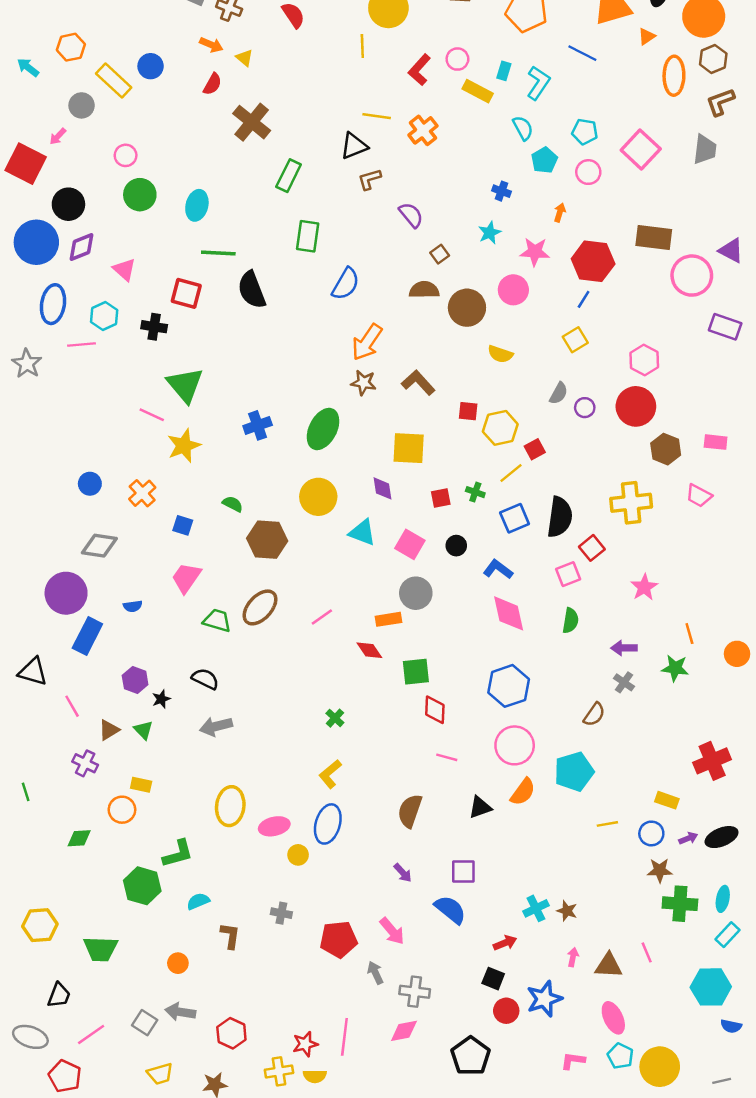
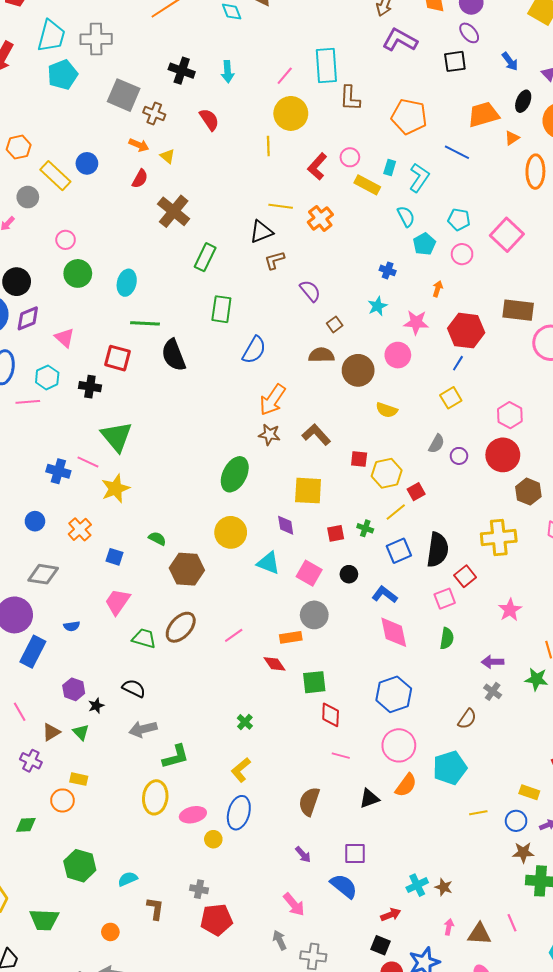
blue cross: (258, 425) -> (58, 471), moved, turned 35
green L-shape: (178, 854) -> (176, 757), moved
red pentagon: (338, 939) -> (216, 920), moved

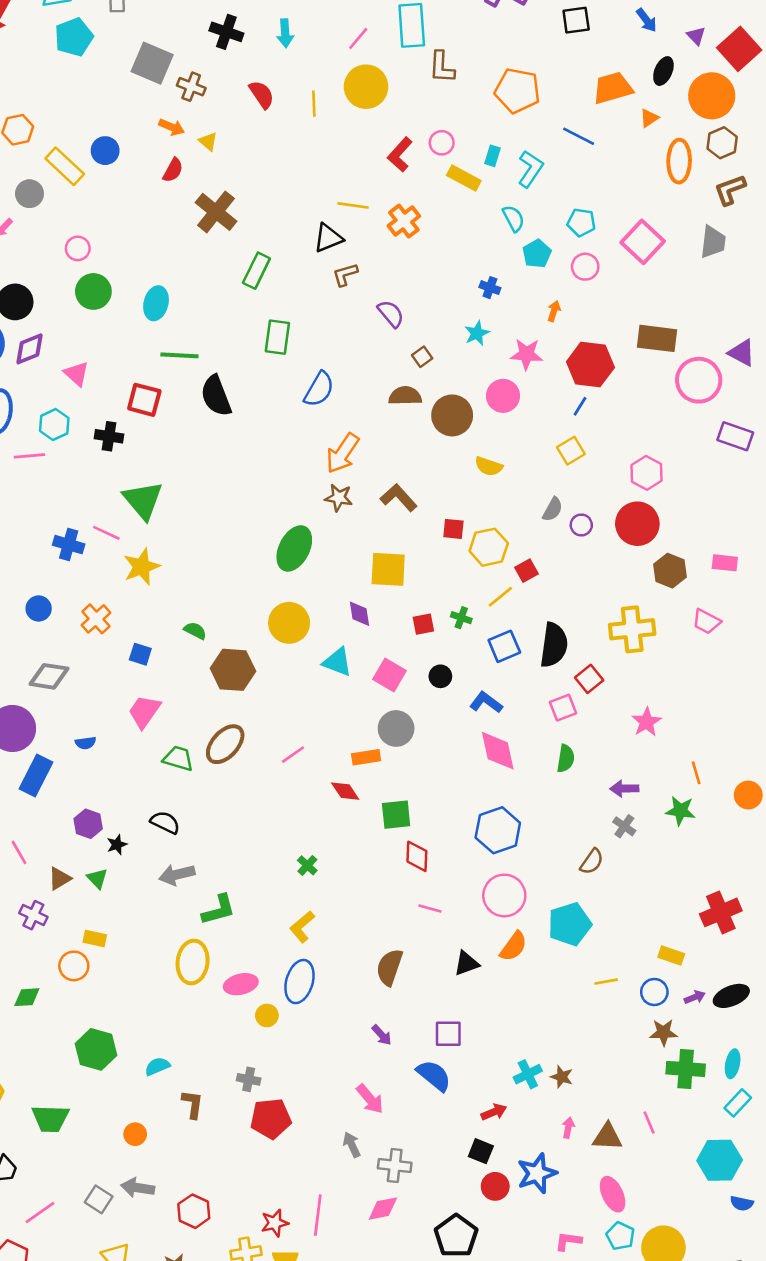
yellow line: (268, 146) -> (314, 104), moved

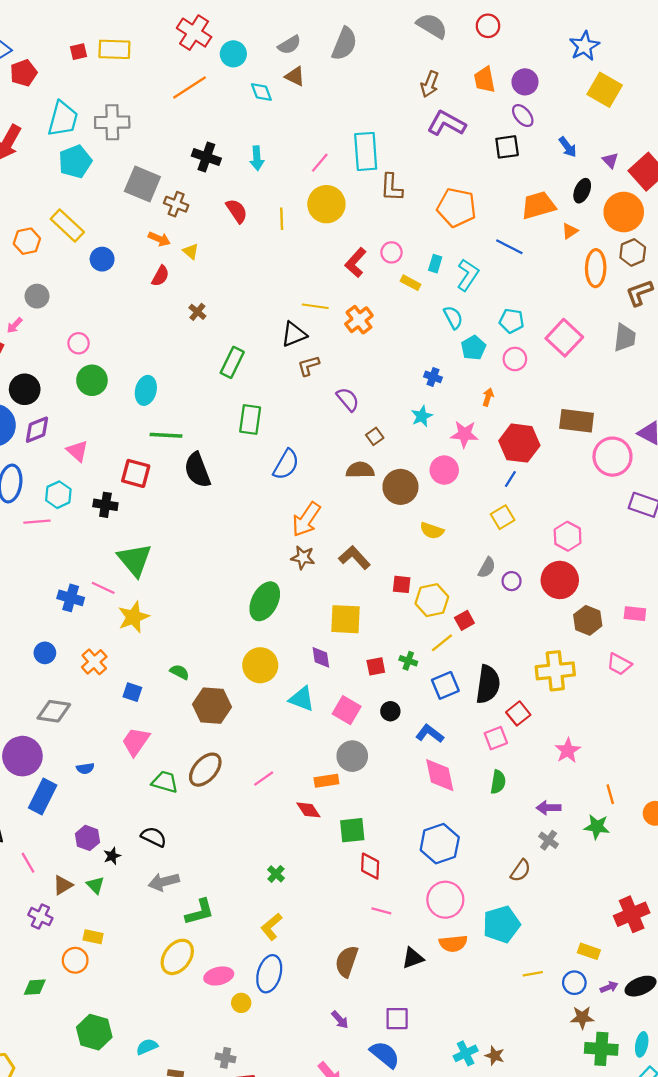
yellow rectangle: (65, 166) -> (67, 225), moved
yellow rectangle: (464, 178) -> (411, 283), size x0.7
brown cross: (216, 212) -> (197, 312), size x0.5
orange semicircle: (513, 946) -> (453, 943), turned 48
yellow ellipse: (193, 962) -> (177, 957), turned 30

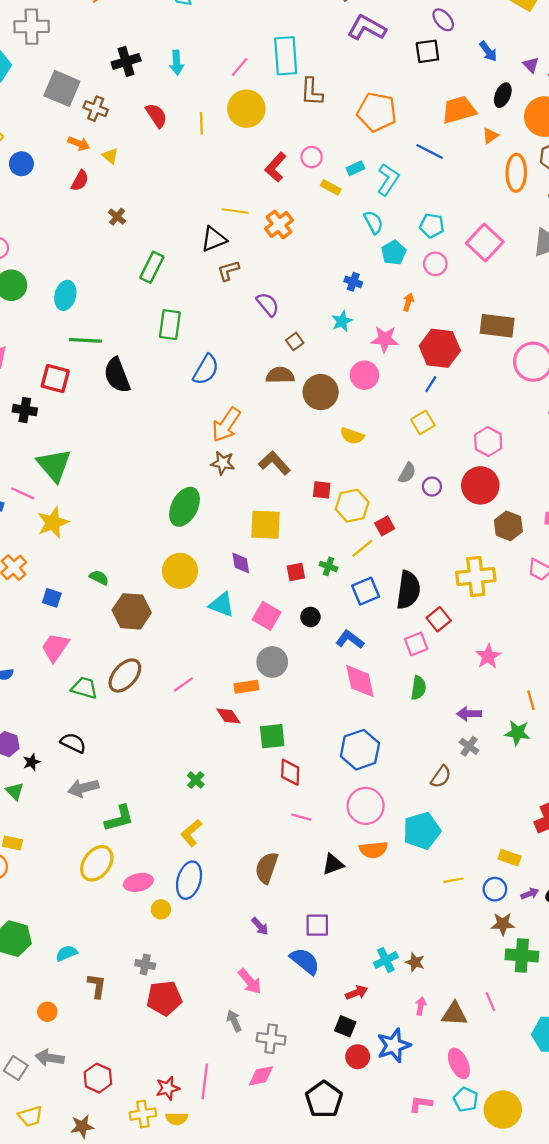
black cross: (206, 157) -> (126, 61), turned -36
cyan rectangle: (435, 264) -> (355, 168), turned 48

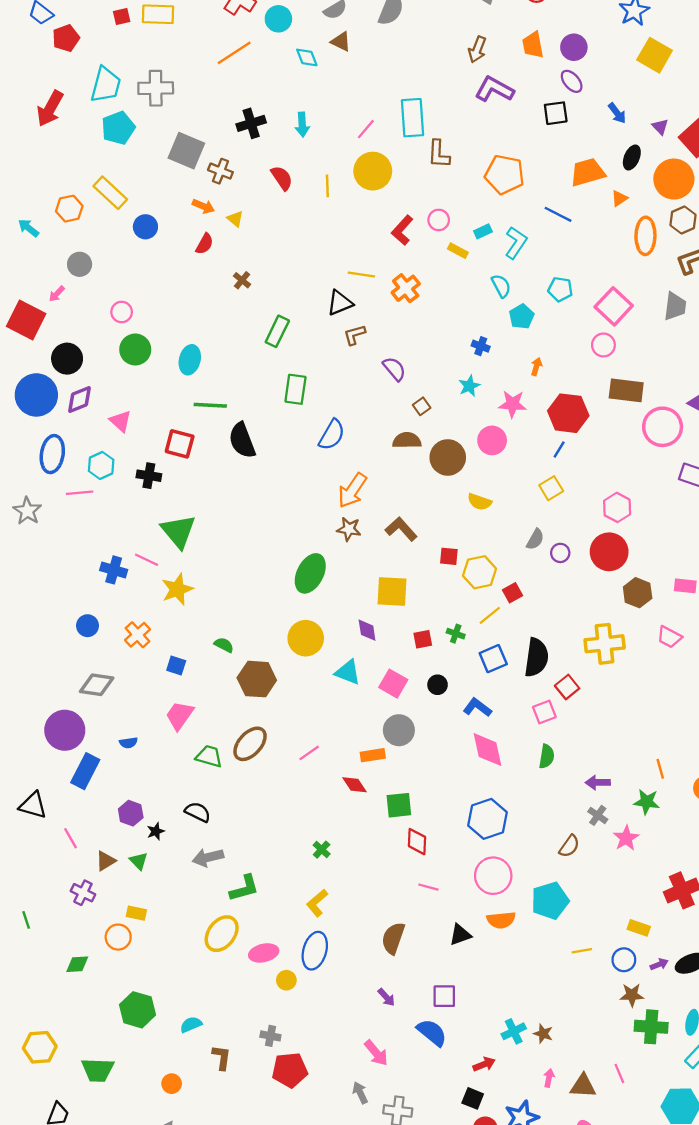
pink circle: (435, 264) -> (603, 345), moved
pink star: (488, 656) -> (626, 838), moved

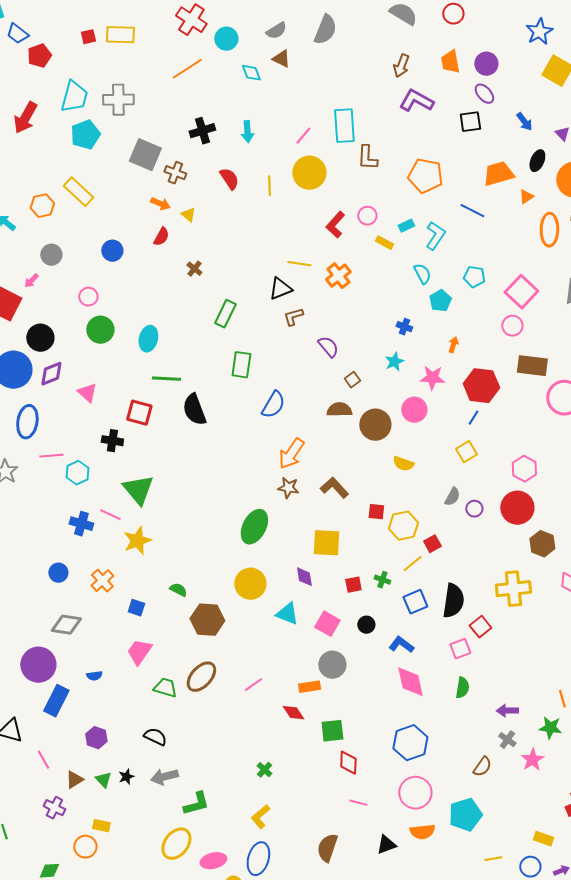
blue circle: (145, 227) -> (112, 251), moved
cyan hexagon: (101, 465) -> (77, 473), moved
black star: (156, 831) -> (126, 777), moved

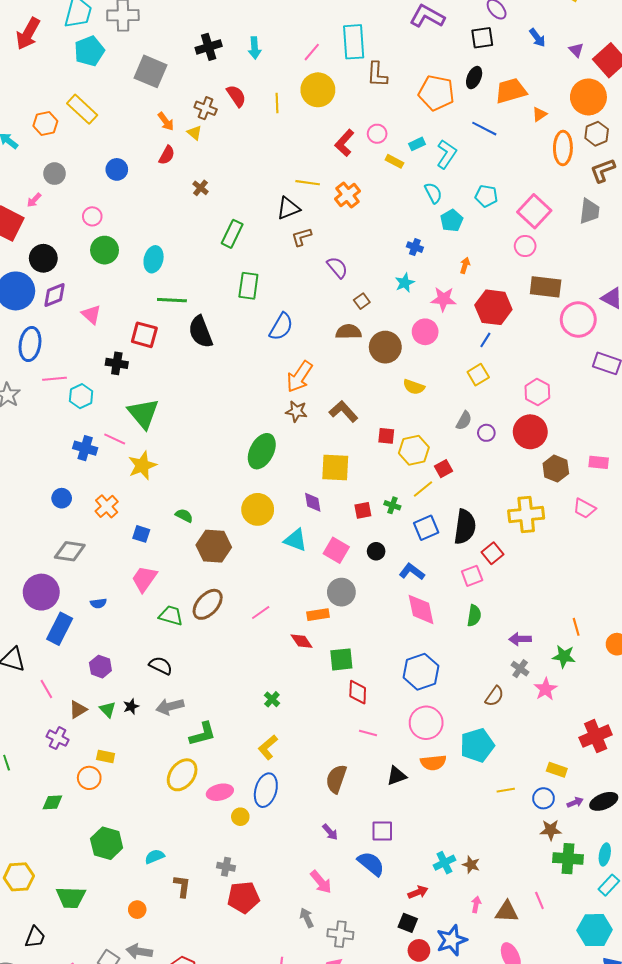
black ellipse: (537, 161) -> (474, 78), moved
brown cross: (175, 173) -> (206, 108), moved
orange arrow: (160, 204) -> (166, 121), turned 30

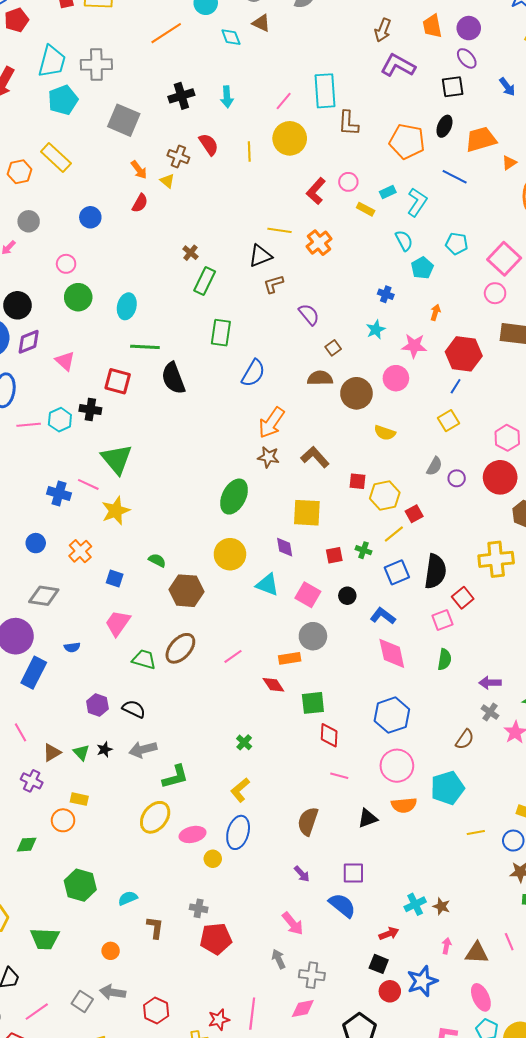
brown cross: (200, 188) -> (191, 253), moved
cyan hexagon: (81, 396) -> (60, 420), moved
purple hexagon: (100, 667) -> (97, 705), moved

